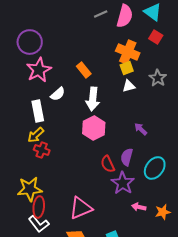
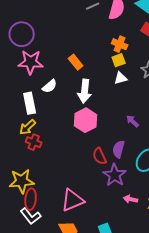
orange cross: (128, 52) -> (120, 44), size x0.7
pink star: (39, 70) -> (31, 62), turned 30

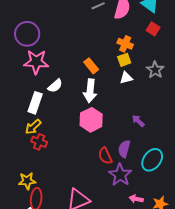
orange rectangle: (76, 62) -> (91, 66), moved
white rectangle: (30, 103) -> (35, 103), turned 30
yellow star: (22, 181) -> (27, 181), size x0.7

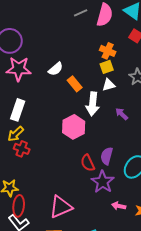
orange rectangle: (91, 66) -> (75, 84), moved
white semicircle: (55, 86) -> (56, 69), moved
white arrow: (90, 91) -> (93, 104), moved
purple arrow: (138, 121) -> (122, 114), moved

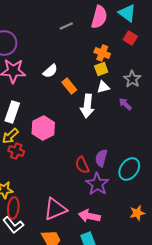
gray line: (81, 13) -> (66, 26), moved
purple arrow: (122, 114) -> (125, 104), moved
pink hexagon: (74, 127) -> (43, 128), moved
pink arrow: (119, 206) -> (89, 216), moved, size x1.5

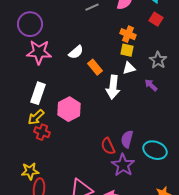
yellow square: (101, 69) -> (127, 50), turned 32
cyan ellipse: (129, 169) -> (155, 150), turned 75

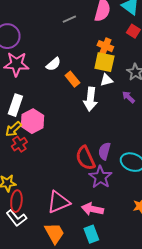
yellow square: (127, 50) -> (104, 62), size x1.5
pink hexagon: (69, 109) -> (32, 121), moved
red cross: (42, 132) -> (19, 144), turned 35
red semicircle: (108, 146) -> (85, 158), size x1.4

